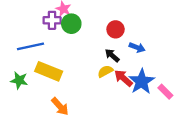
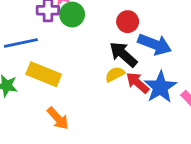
blue arrow: (137, 47) -> (155, 44), size x1.6
black arrow: (112, 55) -> (123, 54), size x1.5

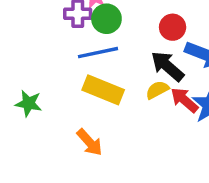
blue line: (21, 43) -> (98, 53), moved
yellow rectangle: (44, 74) -> (103, 90), moved

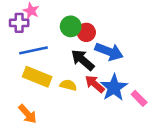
green circle: (106, 19) -> (71, 26), moved
yellow semicircle: (157, 90) -> (68, 85), moved, turned 42

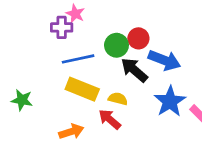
green circle: (71, 26) -> (116, 45), moved
red arrow: (95, 84) -> (110, 119), moved
orange arrow: (28, 114) -> (71, 132), turned -66

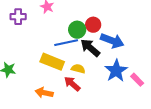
purple cross: (62, 27) -> (18, 17), moved
blue line: (78, 59) -> (66, 43), moved
orange arrow: (71, 132) -> (44, 93), turned -150

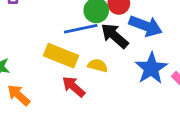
red arrow: (72, 84) -> (74, 87), moved
orange arrow: (44, 93) -> (19, 95), moved, turned 30

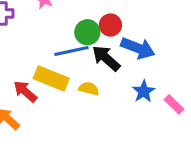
blue star: (151, 68) -> (144, 91), size x0.7
red arrow: (74, 87) -> (25, 91), moved

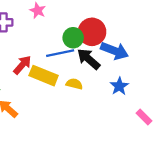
red circle: (110, 25) -> (92, 32), size x1.5
red arrow: (25, 91) -> (22, 65), moved, turned 90
pink rectangle: (174, 104) -> (144, 117), moved

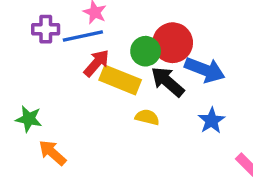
blue line: (60, 53) -> (83, 36), moved
red arrow: (22, 65) -> (96, 63), moved
yellow rectangle: (44, 76) -> (120, 80), moved

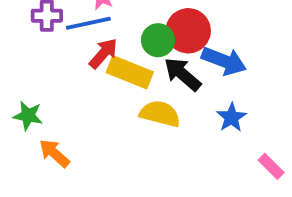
yellow semicircle: (147, 117) -> (160, 114), size x1.5

